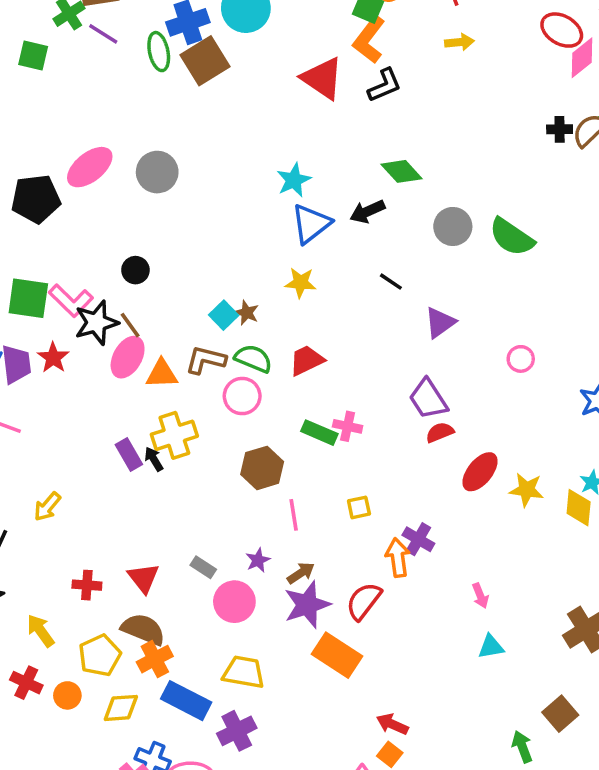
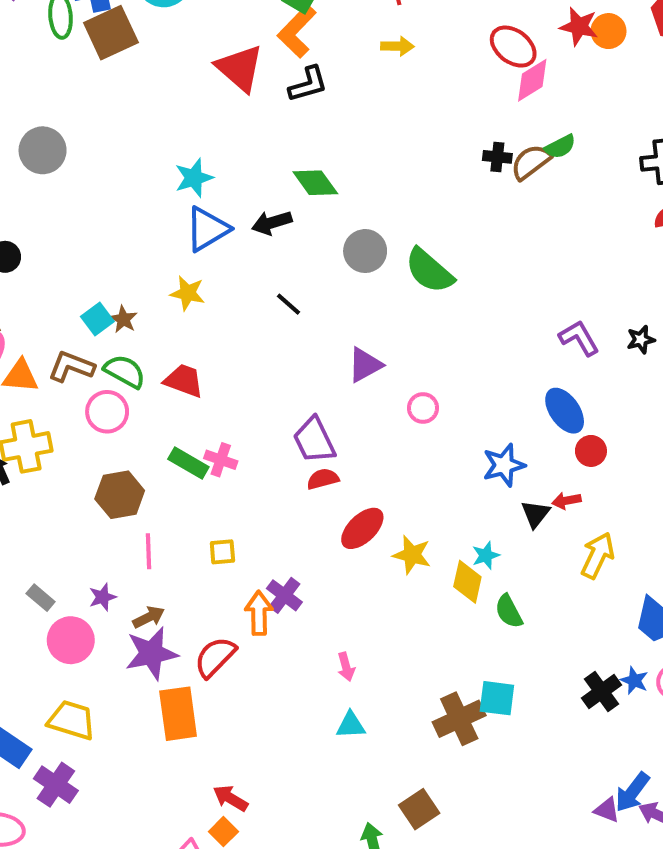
purple triangle: (440, 323) -> (365, 365), moved
red trapezoid: (307, 360) -> (184, 381), turned 39
orange rectangle: (337, 655) -> (178, 714), turned 42
purple cross: (237, 731) -> (56, 785), turned -36

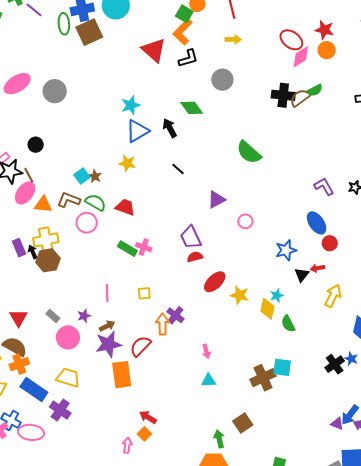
orange circle: (608, 31) -> (327, 50), moved
black cross: (497, 157) -> (283, 95), size x1.6
black arrow: (272, 223) -> (170, 128), turned 78
gray circle: (365, 251) -> (222, 80), moved
brown hexagon: (120, 495) -> (48, 260), moved

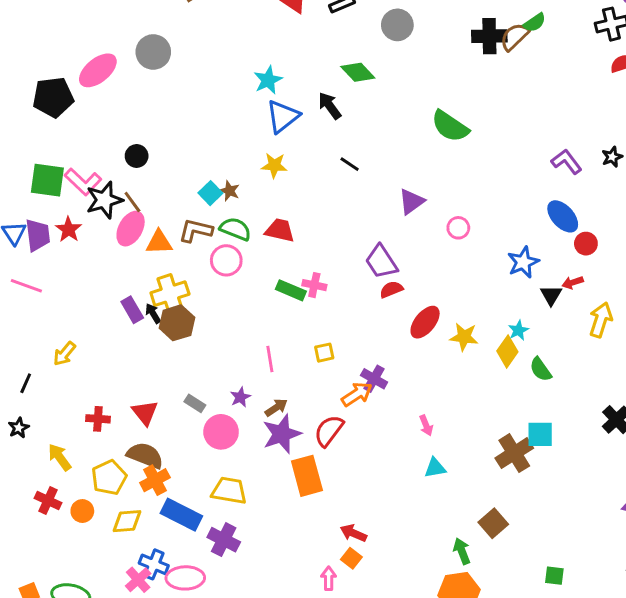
gray circle: (55, 91) -> (153, 52), moved
yellow diamond: (267, 309) -> (507, 351), turned 30
orange arrow: (163, 324) -> (357, 394), turned 65

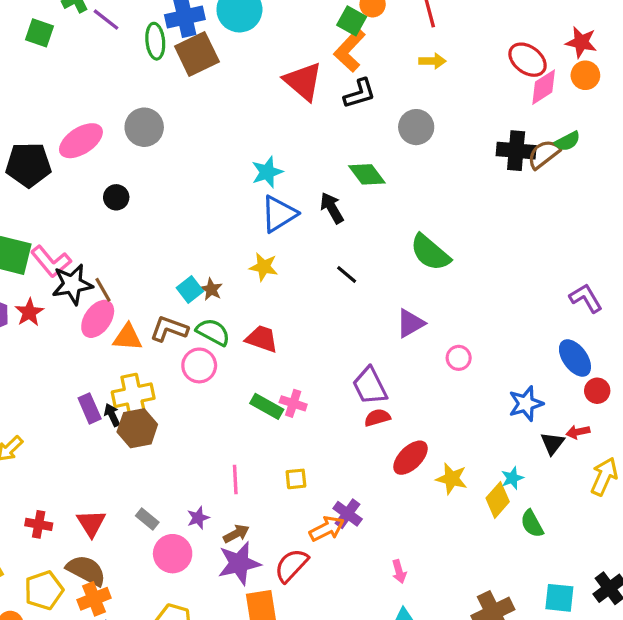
green semicircle: (450, 126) -> (430, 253), moved
black circle: (137, 156) -> (116, 197), moved
cyan square: (540, 434) -> (559, 598), moved

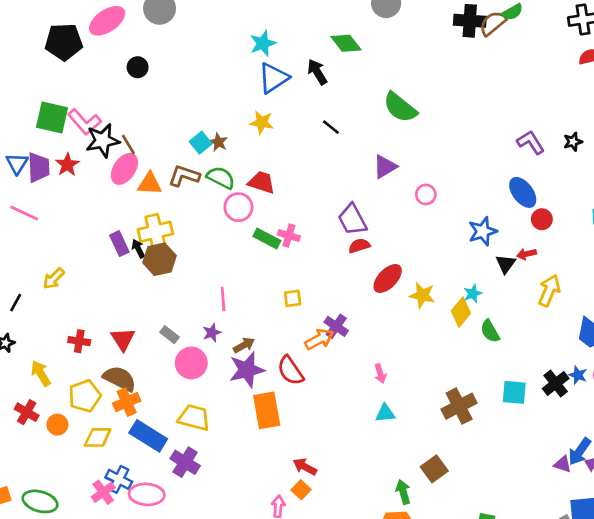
pink circle: (199, 365) -> (238, 207), moved
pink line: (235, 479) -> (223, 299), moved
red semicircle: (291, 565) -> (290, 371), turned -76

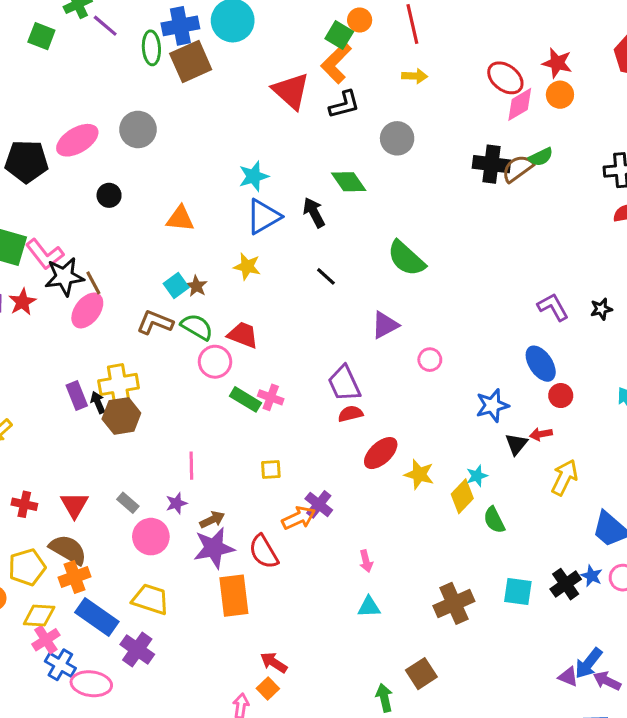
orange triangle: (150, 184) -> (180, 219), moved
pink cross: (103, 492) -> (46, 640), moved

